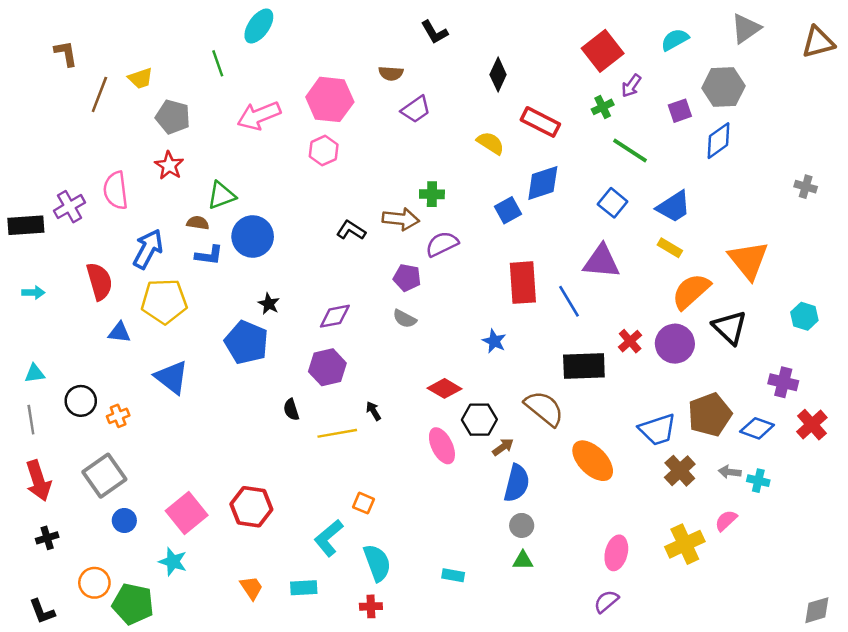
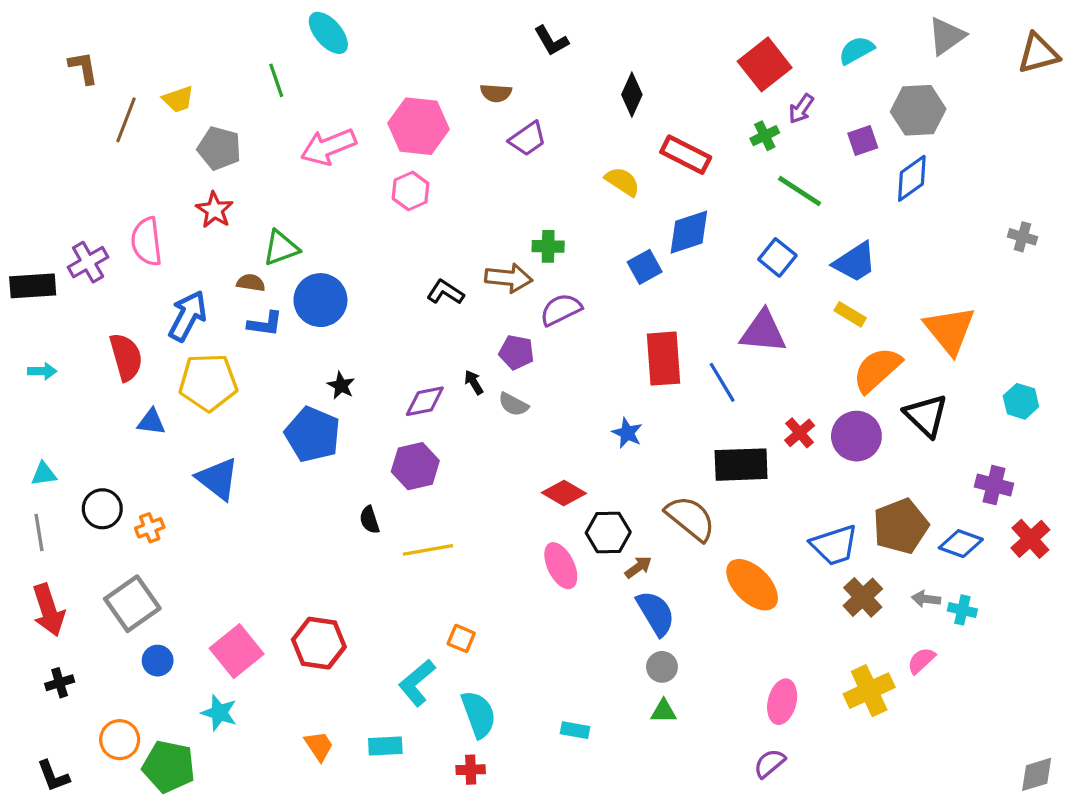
cyan ellipse: (259, 26) -> (328, 33), turned -76
black arrow: (373, 411) -> (474, 382), moved
blue semicircle: (517, 483) -> (656, 613), turned -45

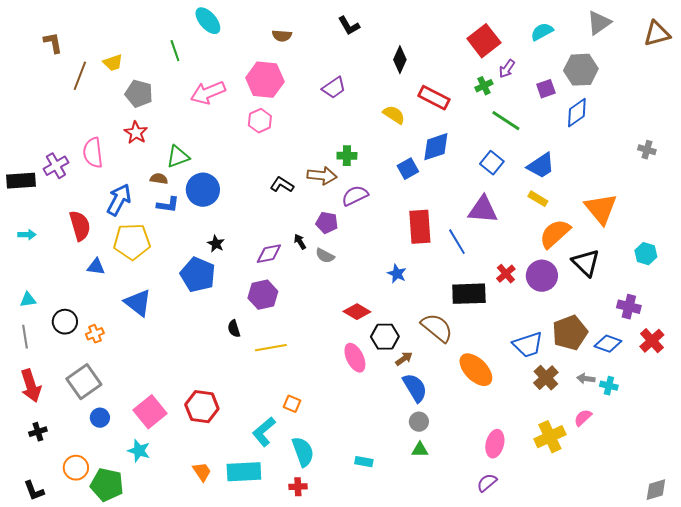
brown semicircle: (496, 93) -> (282, 36), moved
cyan rectangle: (385, 746) -> (244, 472), size x1.6

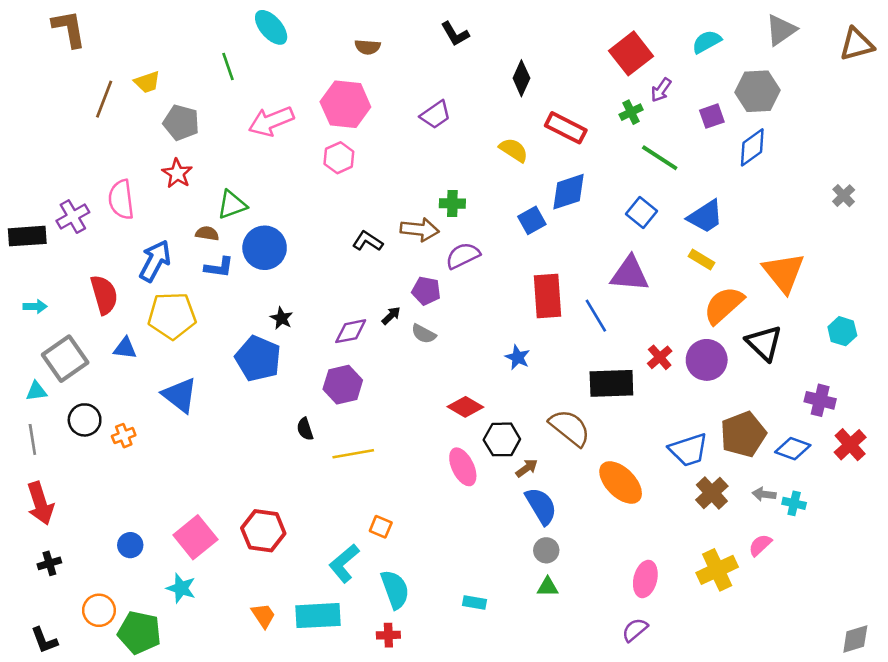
brown L-shape: (53, 43) -> (69, 29), moved, size x1.4
gray cross: (647, 150) -> (844, 196), turned 30
black arrow: (300, 242) -> (391, 316), turned 77
gray square: (84, 382) -> (65, 359), moved

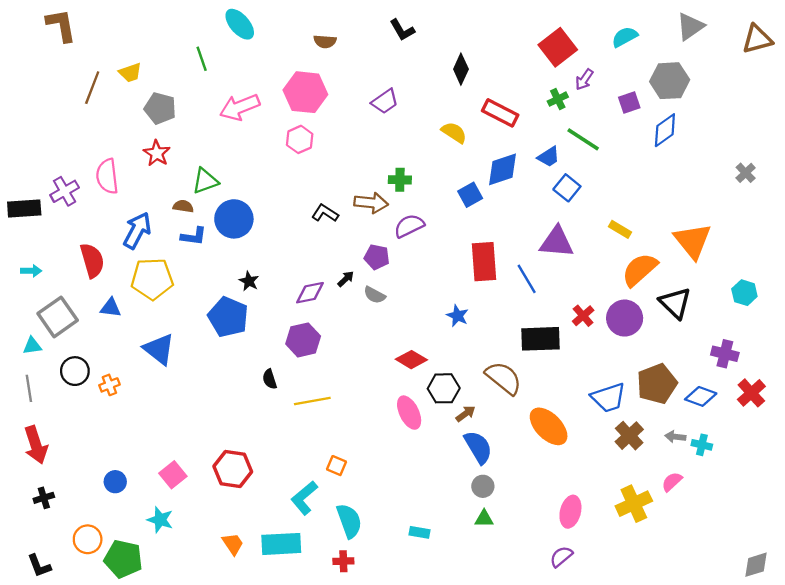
blue trapezoid: (705, 216) -> (549, 157), moved, size x0.7
pink square: (195, 537) -> (173, 475), size x0.7

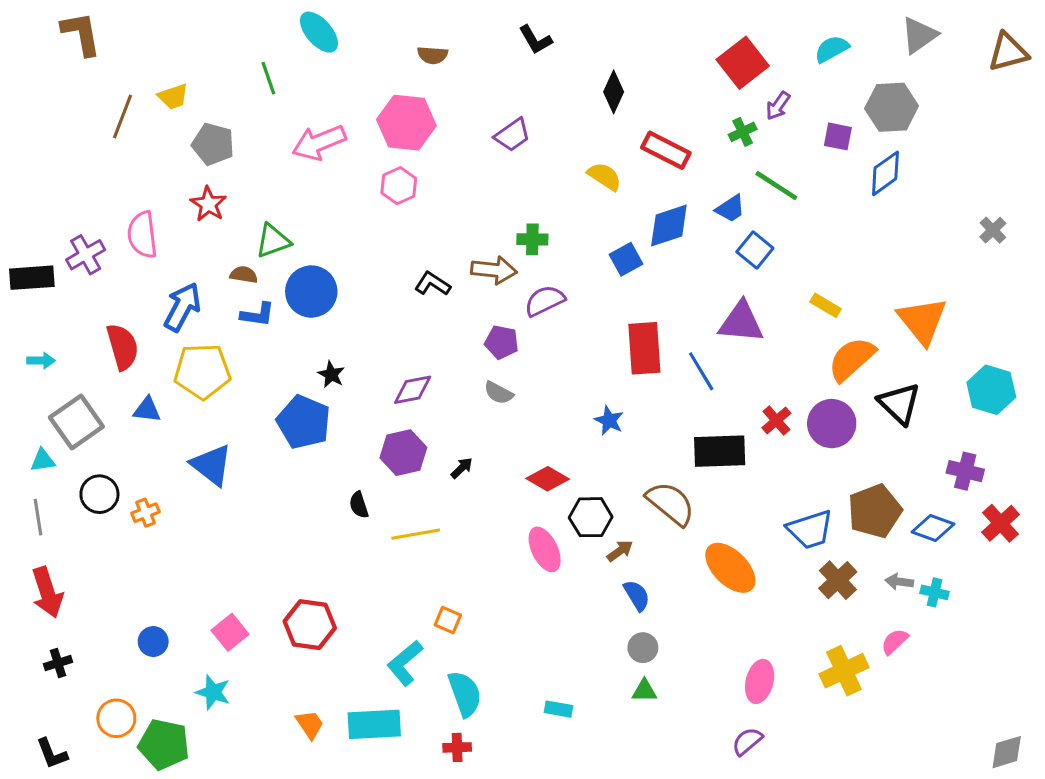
purple square: (629, 103) -> (838, 136), turned 30
black arrow: (346, 279) -> (462, 468), moved
cyan hexagon: (744, 293) -> (991, 390), size x1.4
blue semicircle: (478, 447) -> (637, 595), size x0.7

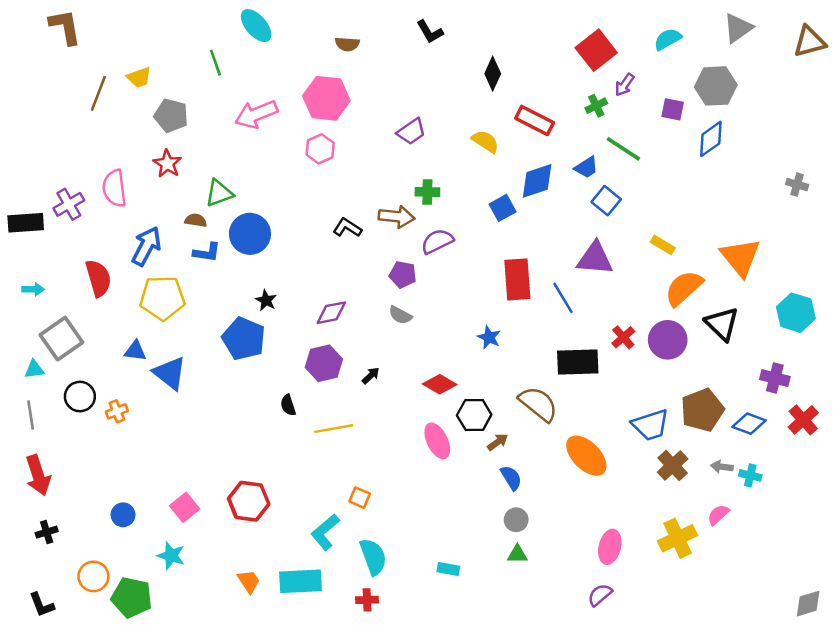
purple trapezoid: (512, 135) -> (411, 132), moved
gray cross: (993, 230) -> (797, 185), turned -30
blue triangle: (147, 410) -> (135, 351), moved

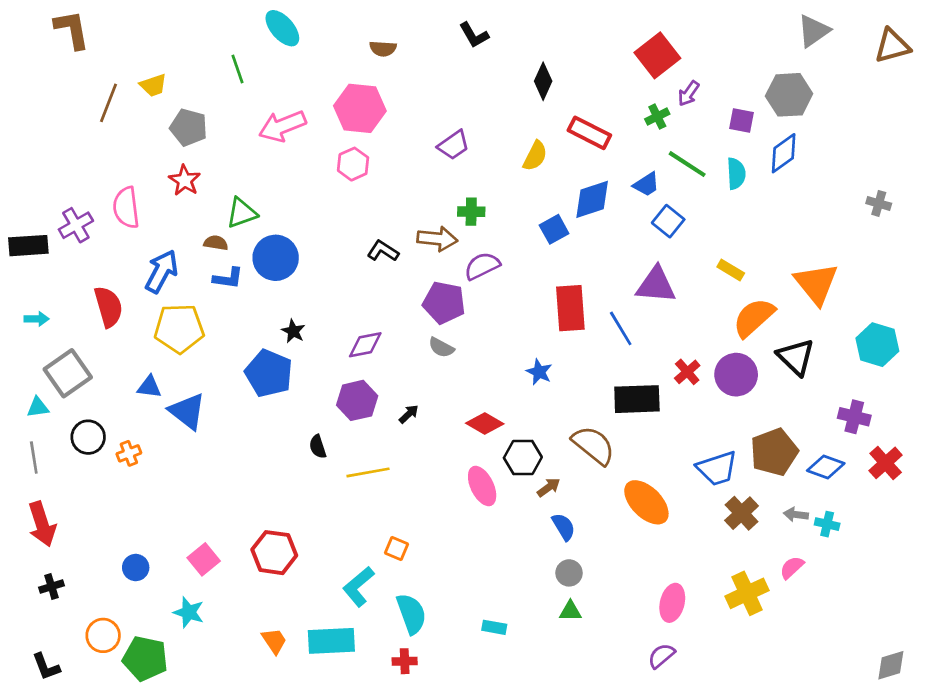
cyan semicircle: (668, 39) -> (736, 174), moved, turned 116
yellow semicircle: (485, 141) -> (535, 156), turned 84
purple pentagon: (403, 275) -> (444, 303), size x1.4

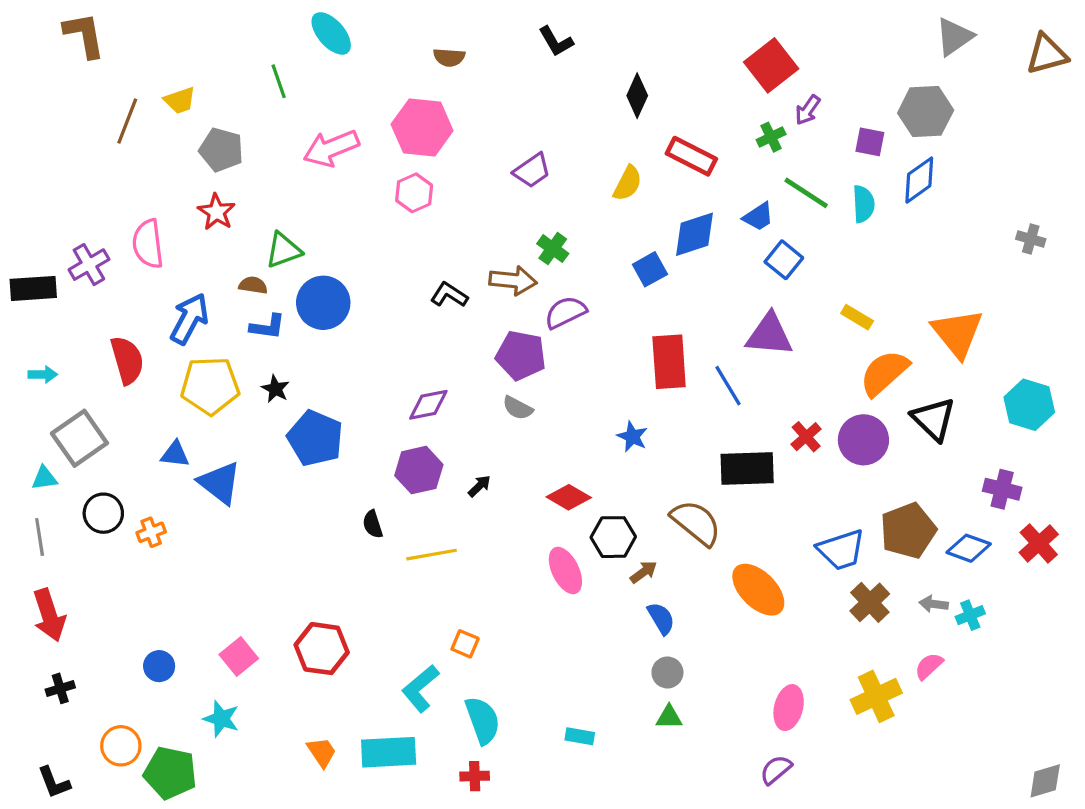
green cross: (471, 212) -> (553, 249), turned 35
black star: (293, 331) -> (275, 389), moved
cyan cross: (827, 524) -> (970, 615), turned -35

